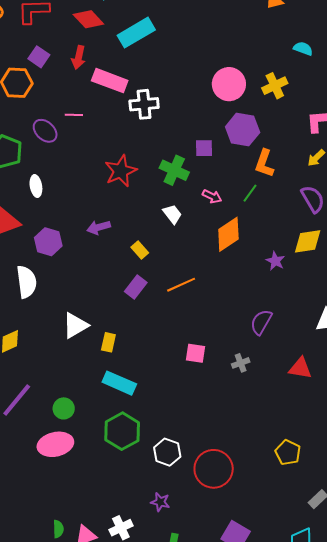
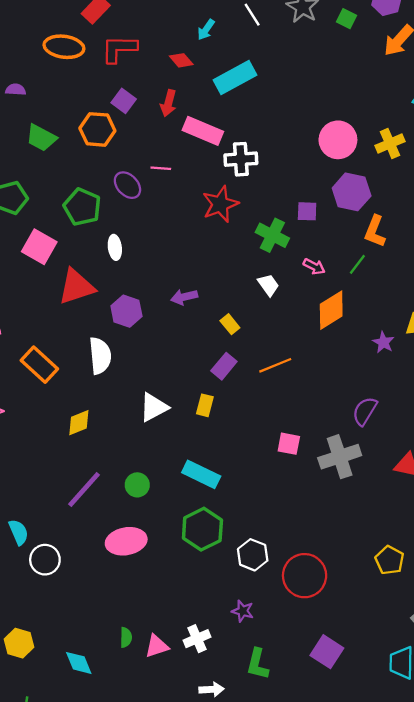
red diamond: (88, 19) -> (181, 60), size x0.7
red star: (121, 171) -> (220, 204), moved
yellow rectangle: (108, 342) -> (205, 405), moved
gray cross: (241, 363) -> (340, 457), size x2.0
green circle: (64, 408) -> (137, 485), moved

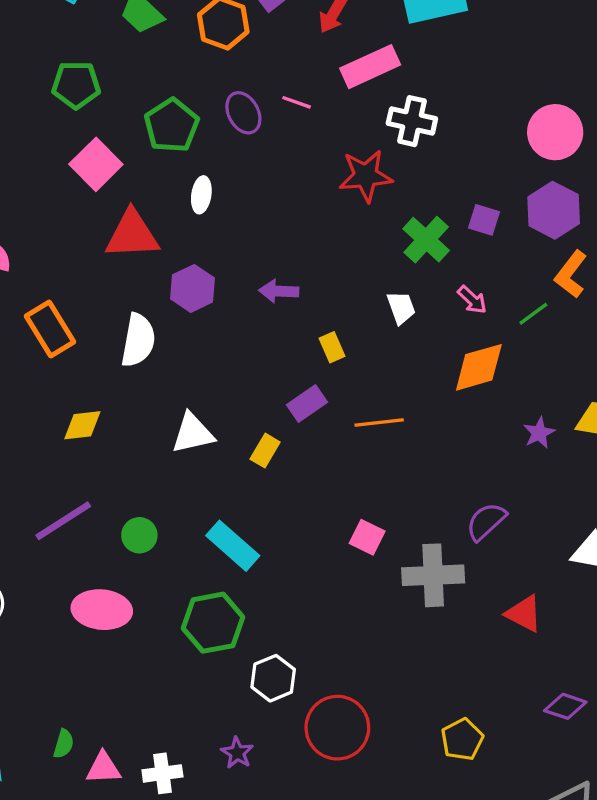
pink rectangle: (203, 131) -> (370, 67), turned -63

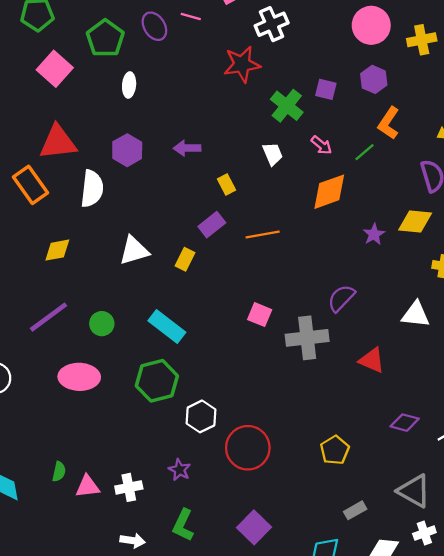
white cross: (412, 121) -> (272, 24), turned -32
purple hexagon: (554, 210) -> (374, 79), size x0.7
red triangle: (132, 235) -> (58, 142), moved

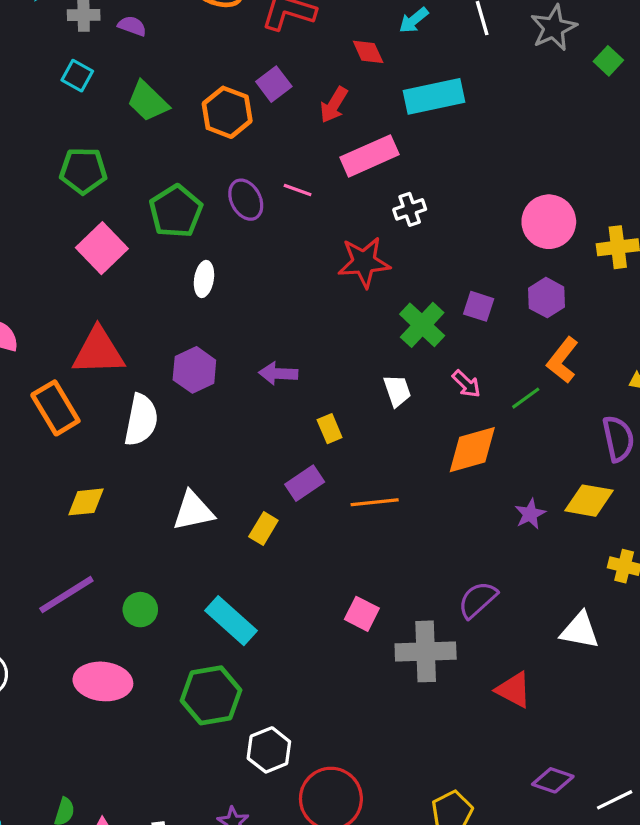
white cross: (272, 24) -> (410, 209), size x0.7

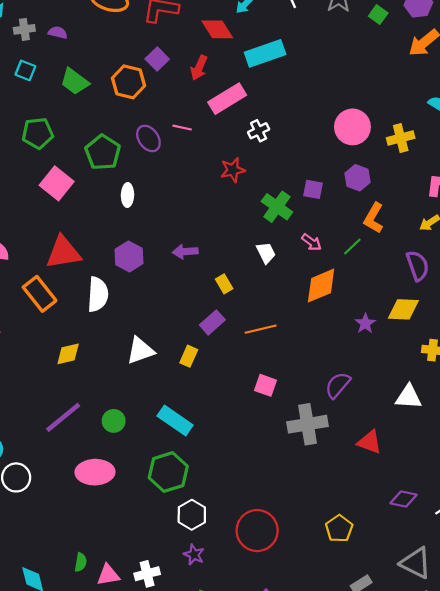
red diamond: (368, 52) -> (217, 29), size x1.4
red star: (364, 262) -> (233, 170), size x0.7
pink square: (362, 614) -> (265, 385), moved
white hexagon: (269, 750) -> (192, 515), moved

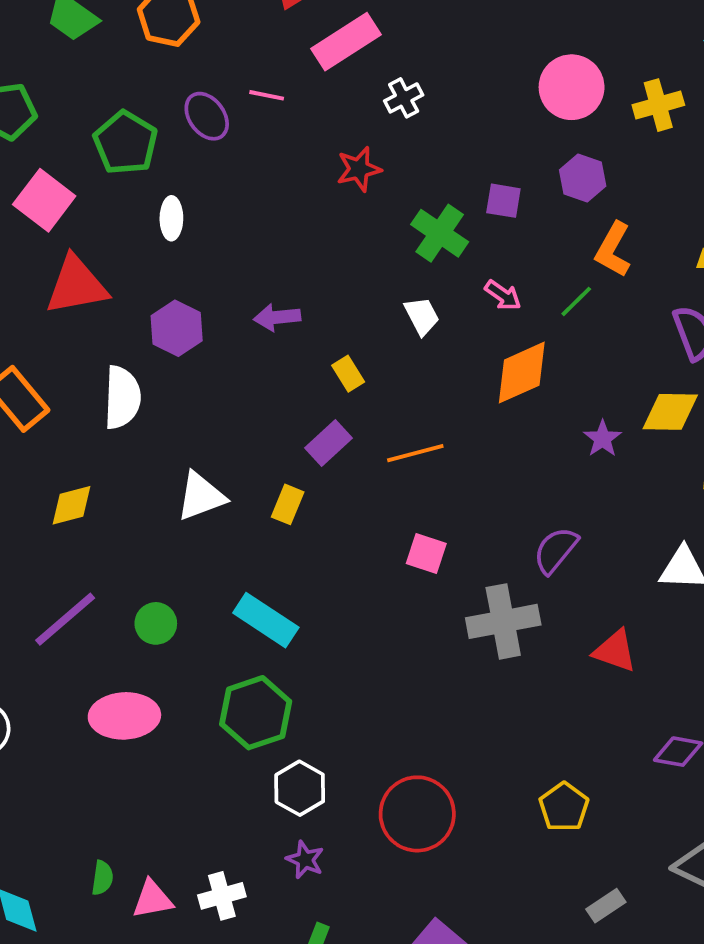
red triangle: (63, 252) -> (77, 285), moved

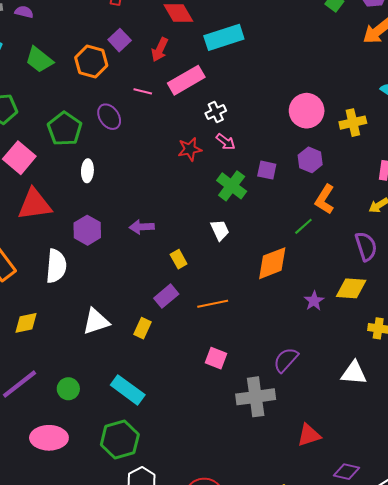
pink line: (267, 95) -> (143, 91), moved
pink arrow: (503, 295) -> (226, 142), moved
red triangle: (615, 651) -> (309, 435), moved, turned -40

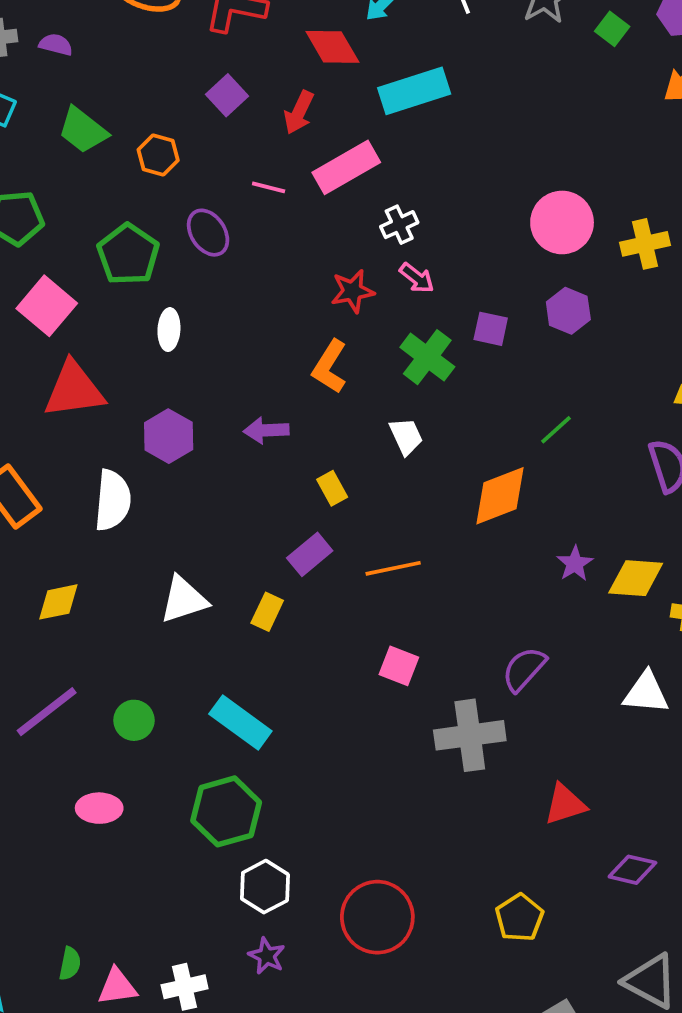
orange hexagon: (91, 61) -> (158, 155), moved, size x0.7
orange L-shape: (325, 199) -> (330, 367), moved
yellow diamond: (351, 288) -> (636, 578), moved
pink ellipse: (49, 438) -> (99, 808), size x0.7

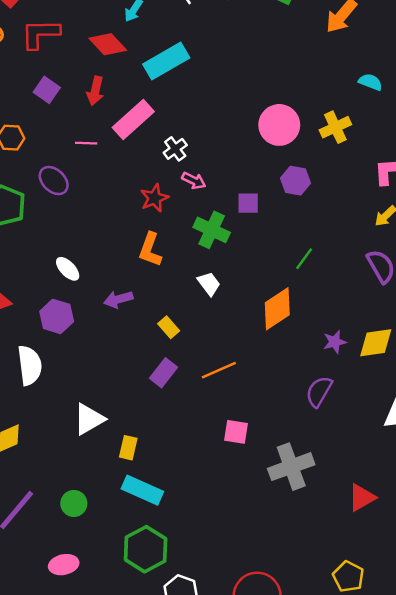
white ellipse: (169, 330) -> (68, 269), moved, turned -35
purple star: (575, 564) -> (335, 342), turned 30
yellow rectangle: (267, 612) -> (128, 448), moved
purple semicircle: (524, 669) -> (319, 391), moved

